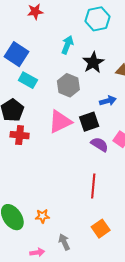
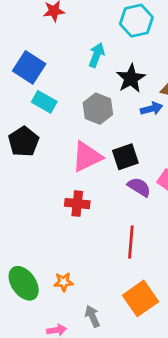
blue arrow: (108, 101) -> (152, 109), moved
red cross: (20, 135) -> (77, 204), moved
orange square: (101, 229) -> (141, 298), size x1.4

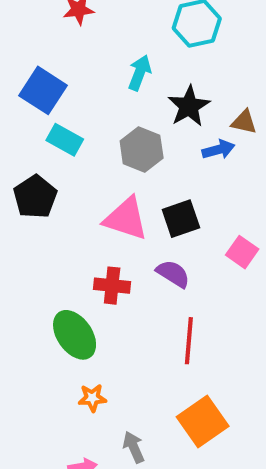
pink triangle: (87, 157) -> (126, 219), turned 44
purple semicircle: (139, 187) -> (173, 274), moved
green ellipse: (24, 283) -> (75, 335), moved

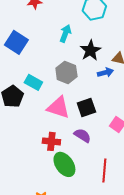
cyan rectangle: (65, 140) -> (33, 82), moved
green ellipse: (75, 335) -> (64, 164), moved
red line: (189, 341) -> (104, 170), moved

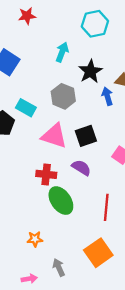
blue arrow: (105, 72) -> (107, 96), turned -91

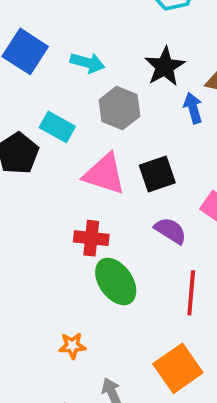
cyan arrow: (62, 52) -> (87, 63), moved, turned 84
purple semicircle: (81, 168) -> (170, 231), moved

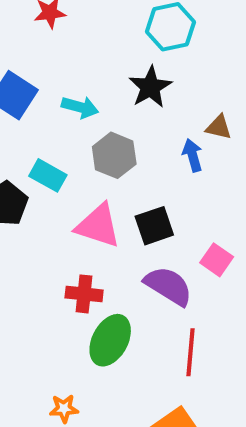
black star: (165, 67) -> (150, 87), moved
purple semicircle: (170, 231) -> (168, 286), size x1.4
green ellipse: (116, 282) -> (110, 340), turned 63

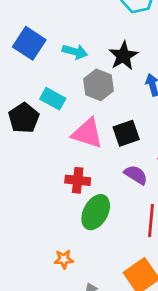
black star: (150, 87) -> (123, 56), moved
purple semicircle: (168, 286) -> (136, 175), size x0.7

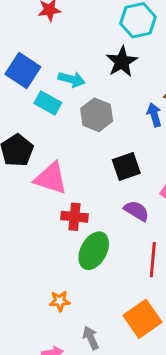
black star: (123, 56) -> (122, 62), moved
cyan rectangle: (53, 99) -> (48, 103), moved
pink triangle: (87, 133) -> (51, 178), moved

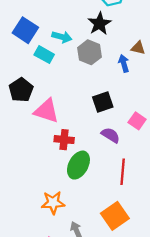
gray hexagon: (97, 115) -> (90, 52), moved
orange star: (60, 301) -> (53, 203), size x1.5

